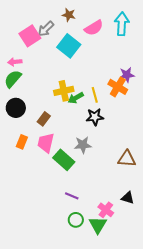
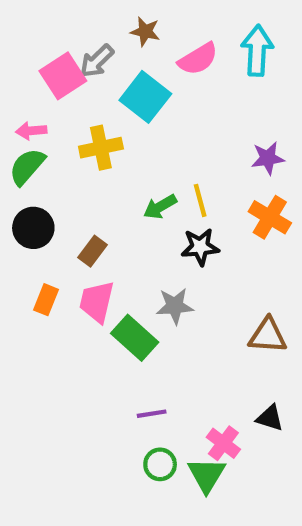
orange cross: (118, 87) -> (270, 217), moved
yellow cross: (64, 91) -> (101, 148), moved
purple line: (72, 196) -> (152, 414), turned -32

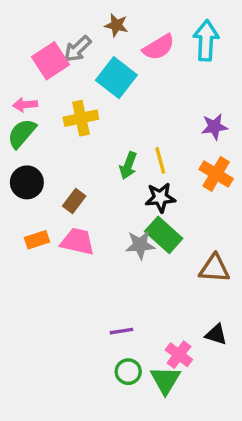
green arrow: (160, 207) -> (128, 165), turned -40
orange rectangle: (46, 300) -> (37, 240), turned 50
pink trapezoid: (97, 302) -> (78, 242), turned 90
green rectangle: (135, 338) -> (164, 235), moved

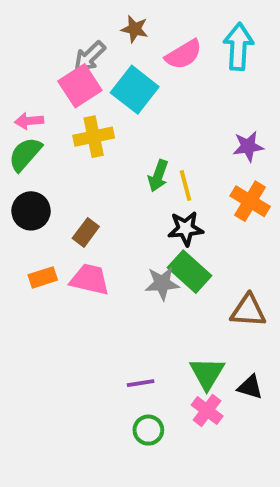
pink square: (51, 61) -> (80, 86), moved
green arrow: (128, 165) -> (158, 176), moved
green triangle: (165, 380) -> (207, 373), moved

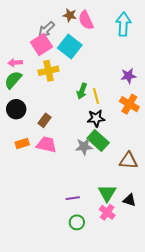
pink semicircle: (184, 54) -> (86, 20), moved, turned 96

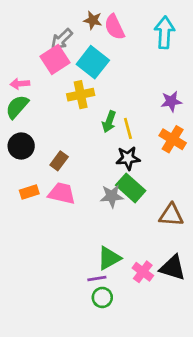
yellow cross: (49, 71) -> (81, 95), moved
green triangle: (107, 193) -> (109, 258), moved, turned 30
purple line: (73, 198) -> (97, 279), moved
black triangle: (129, 200) -> (173, 268), size x1.5
pink cross: (107, 212) -> (143, 272), moved

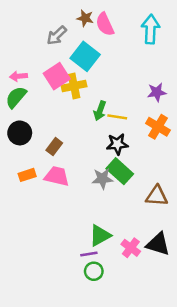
pink square: (55, 59) -> (57, 76), moved
yellow line: (128, 128) -> (117, 117), turned -66

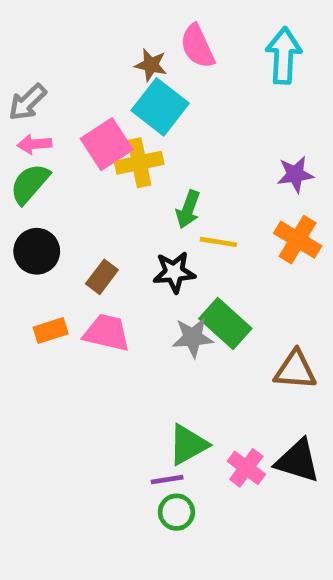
brown star: (85, 18) -> (151, 65), moved
gray arrow: (57, 35) -> (27, 102), moved
yellow line: (117, 117) -> (218, 242), moved
black star: (117, 144) -> (174, 272), moved

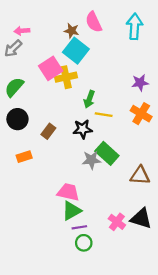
pink arrow: (34, 144) -> (22, 31), moved
pink trapezoid: (107, 333) -> (68, 192), moved
green triangle: (188, 445) -> (72, 211), moved

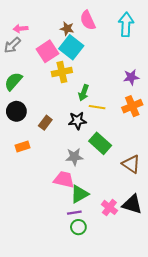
pink square: (51, 68) -> (47, 51), moved
orange cross: (141, 114) -> (132, 106), turned 36
gray star: (91, 160) -> (74, 157), moved
brown triangle: (140, 175) -> (131, 164), turned 30
green triangle: (72, 211) -> (79, 194), moved

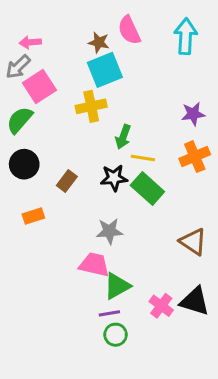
cyan square: (71, 47) -> (105, 70), turned 30
pink square: (47, 51) -> (39, 87), moved
green rectangle: (100, 143) -> (147, 189), moved

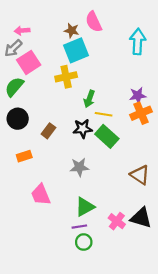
cyan arrow: (186, 36) -> (138, 42), moved
purple star: (193, 114) -> (138, 96), moved
pink trapezoid: (94, 265) -> (41, 195), moved, turned -125

